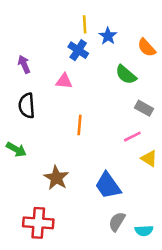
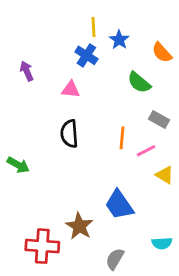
black semicircle: (27, 106) -> (69, 134), moved
orange line: (80, 125) -> (122, 138), moved
brown star: (56, 178) -> (79, 226), moved
gray semicircle: (117, 222) -> (115, 259), moved
cyan semicircle: (144, 231) -> (162, 243), moved

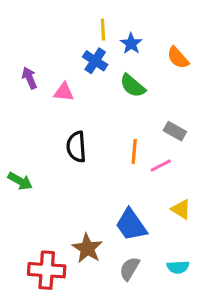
green semicircle: (139, 82) -> (133, 86), moved
pink triangle: (71, 90) -> (64, 92), moved
yellow triangle: (165, 175) -> (181, 209), moved
gray semicircle: (115, 259) -> (130, 269), moved

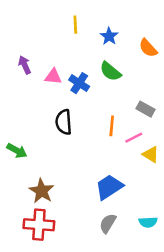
yellow line: (103, 30) -> (75, 25), moved
blue cross: (95, 61) -> (79, 83), moved
yellow triangle: (181, 209) -> (151, 155), moved
blue trapezoid: (131, 225) -> (109, 187), turned 92
brown star: (87, 248) -> (42, 191), moved

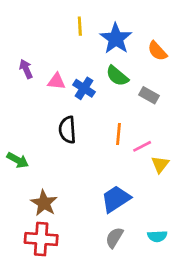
blue star: (109, 36) -> (116, 39), size x1.6
gray rectangle: (145, 109) -> (149, 95), moved
yellow triangle: (151, 155) -> (160, 164), turned 36

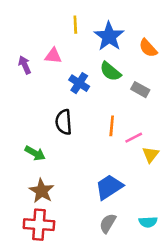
pink triangle: (56, 81) -> (53, 56), moved
green arrow: (18, 160) -> (35, 153), moved

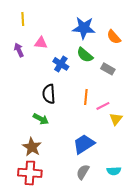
yellow line: (75, 25) -> (23, 19), moved
blue star: (109, 36) -> (84, 28), turned -30
green arrow: (35, 153) -> (41, 119), moved

